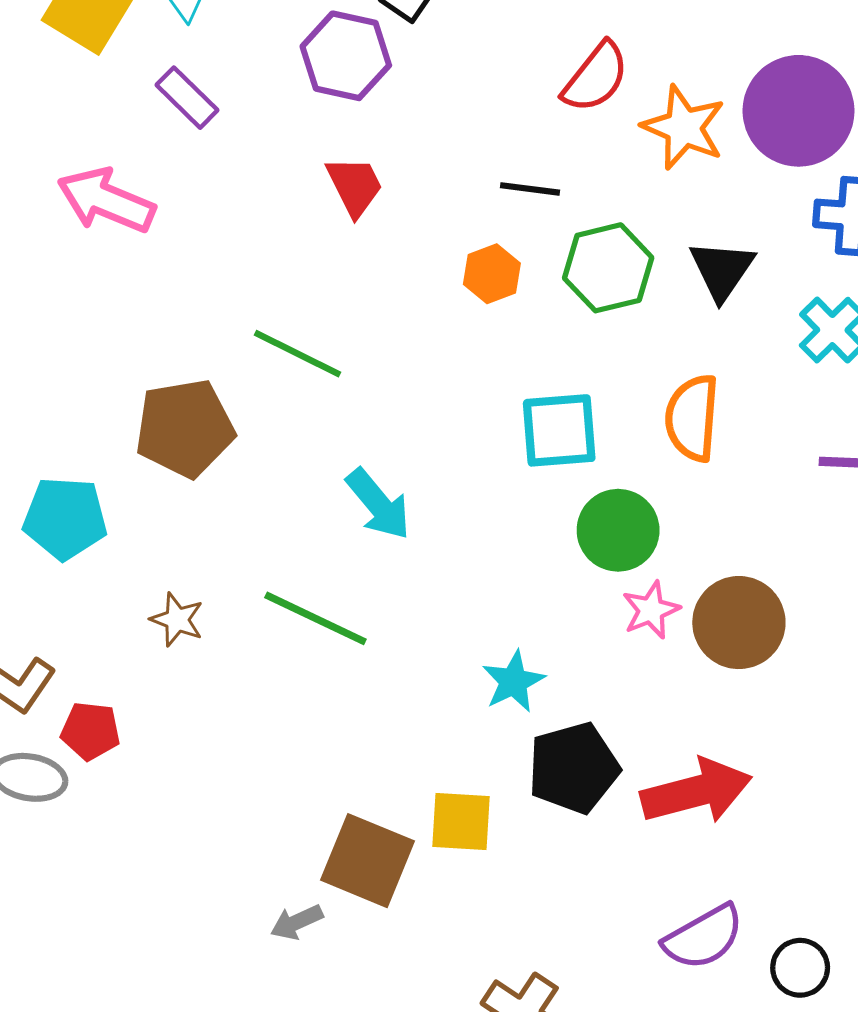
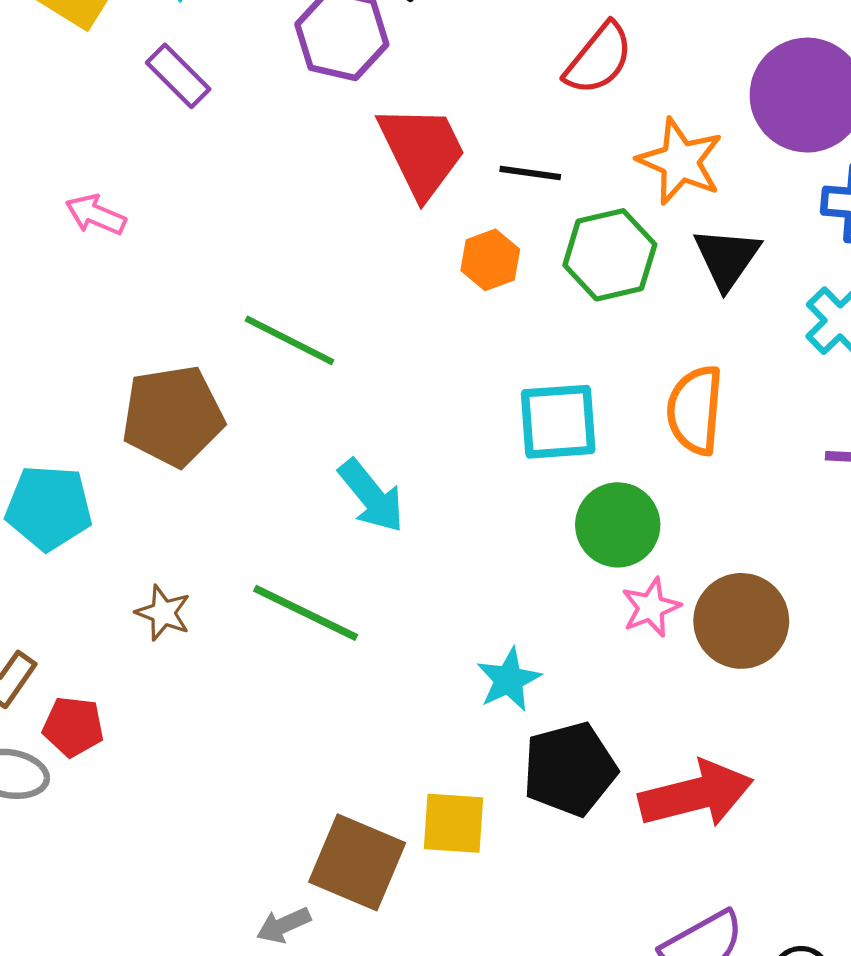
orange star: (684, 127) -> (680, 161), moved
red trapezoid: (355, 186) -> (422, 151), moved, size x1.5
pink arrow: (106, 200) -> (96, 215), moved, size x0.6

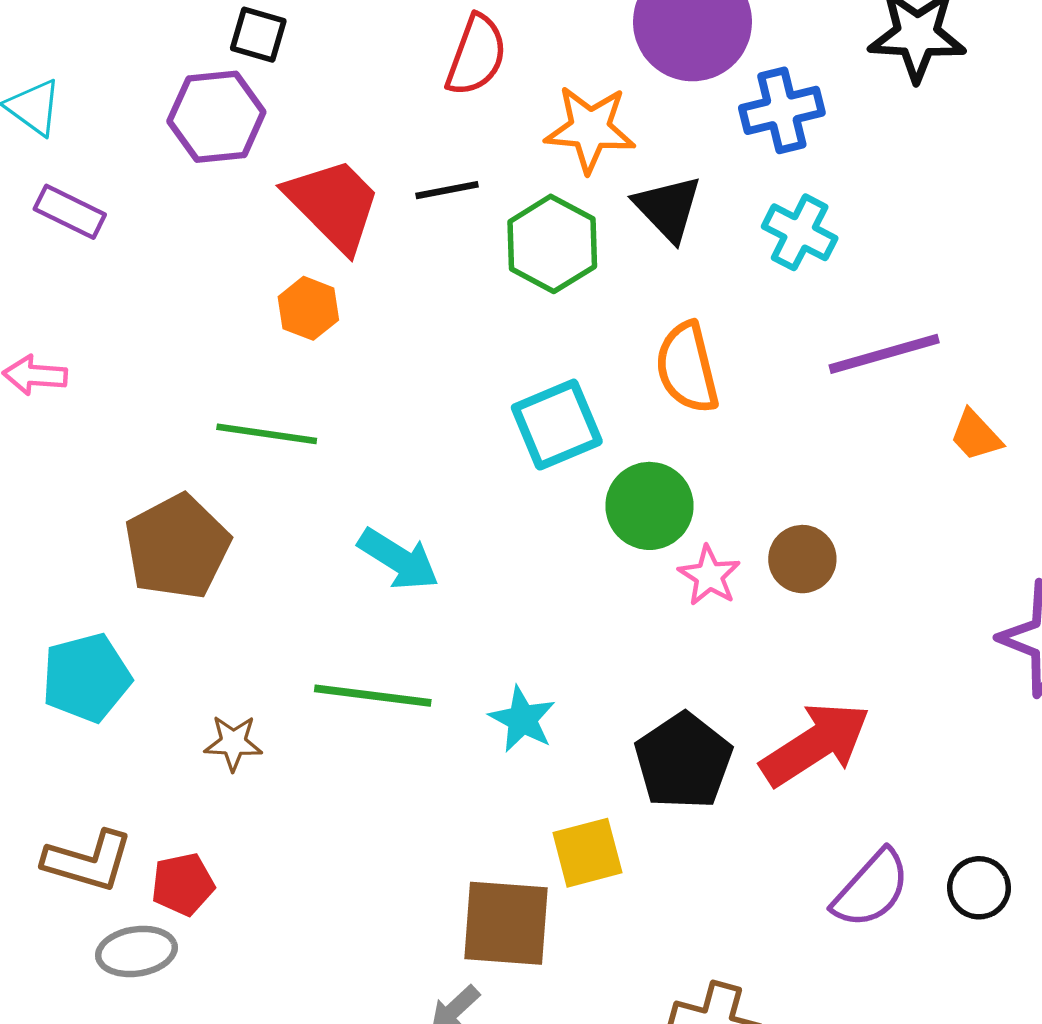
orange hexagon: (490, 260) -> (308, 308), moved
brown circle: (741, 621) -> (802, 559), size x0.7
cyan star: (509, 680) -> (522, 719), moved

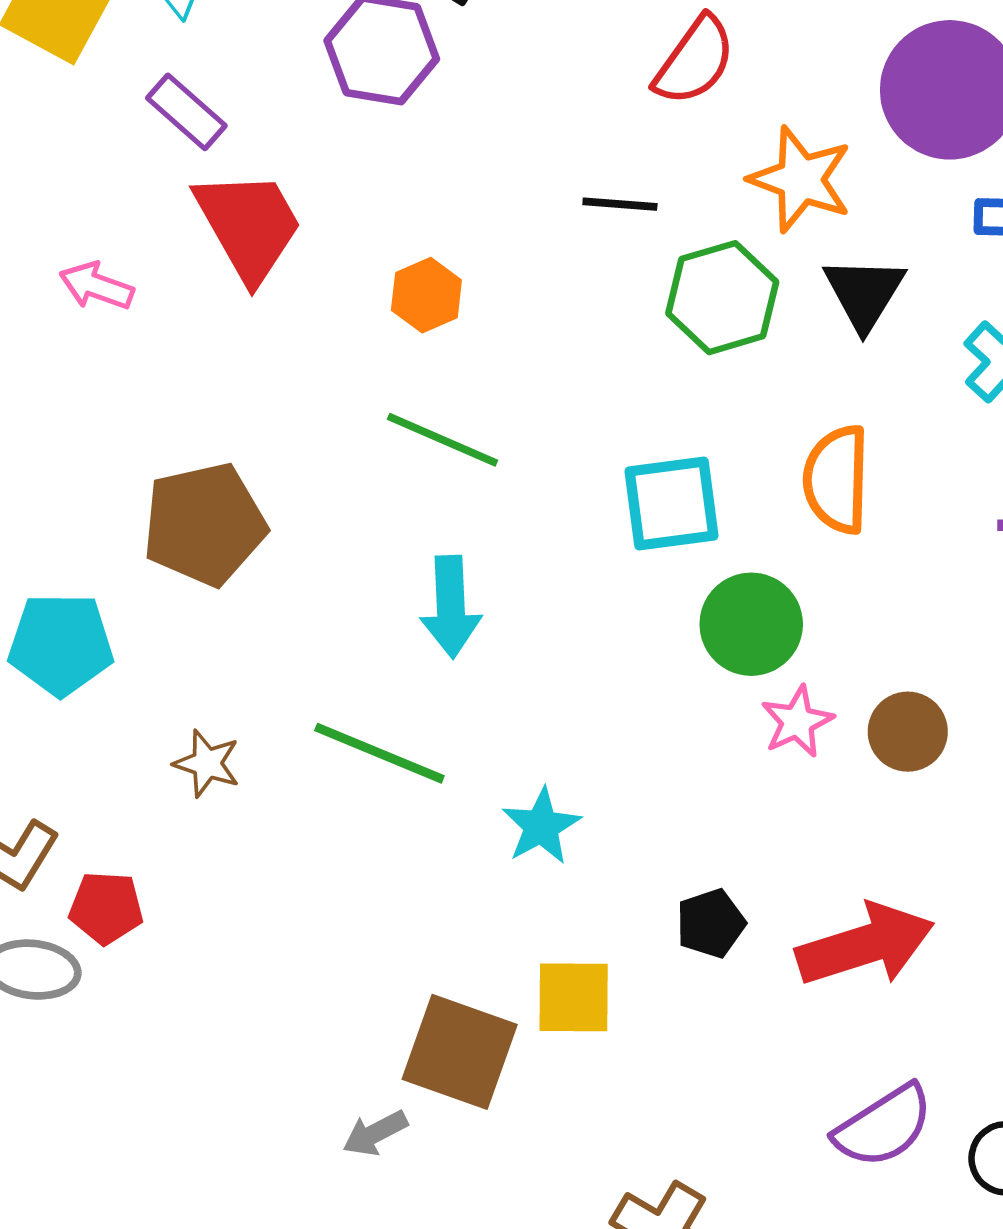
red trapezoid: (334, 204) -> (249, 225), moved
green line: (267, 434) -> (442, 440), moved
cyan arrow: (398, 559) -> (451, 607), turned 40
black pentagon: (683, 761) -> (711, 923), size x0.6

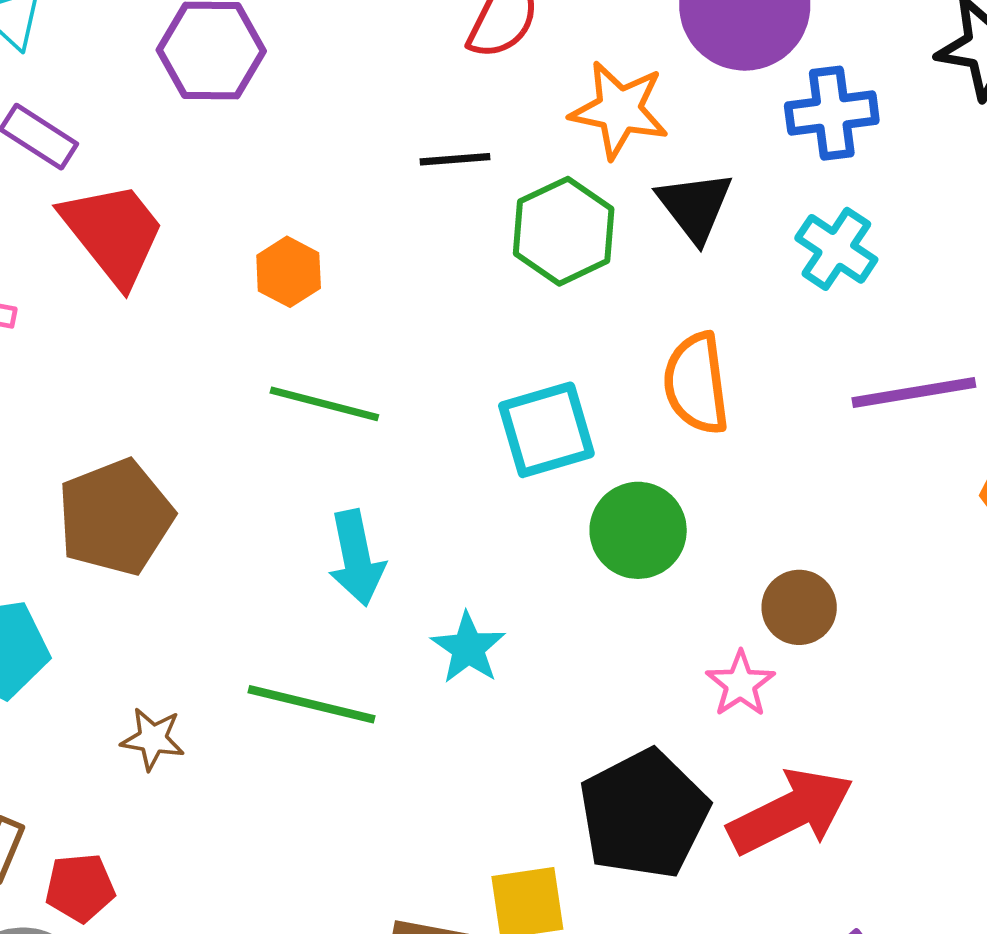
pink star: (797, 722) -> (740, 684), moved
cyan star: (541, 826) -> (468, 648), moved
black pentagon: (711, 923) -> (644, 814), size x2.0

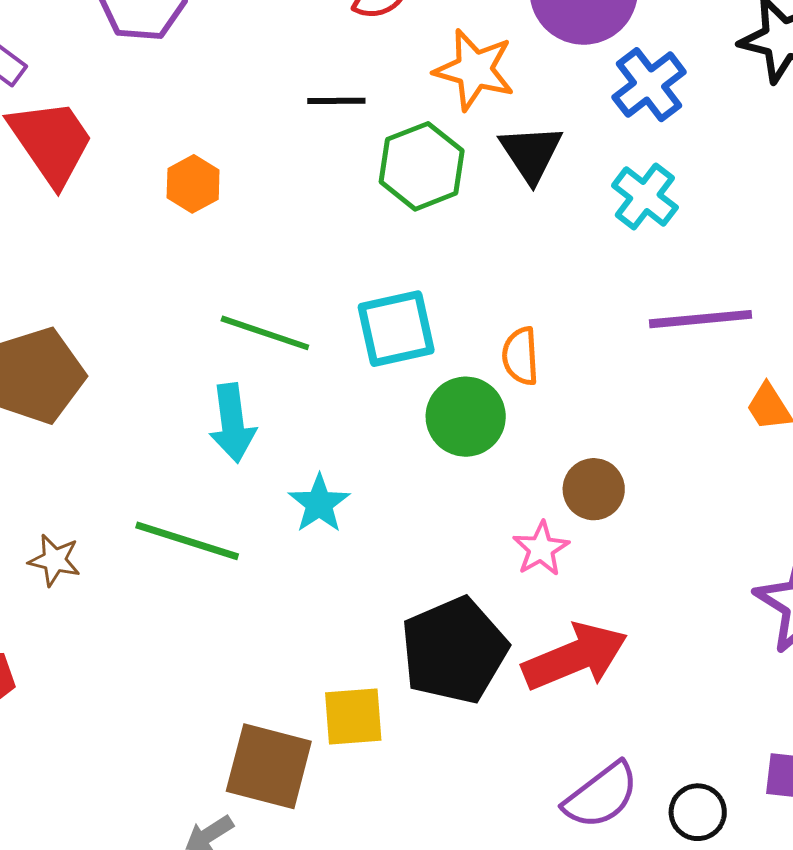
blue cross: (832, 113) -> (649, 85), turned -34
orange semicircle: (696, 383) -> (520, 356), moved, size x0.7
green line: (324, 404) -> (265, 333), moved

